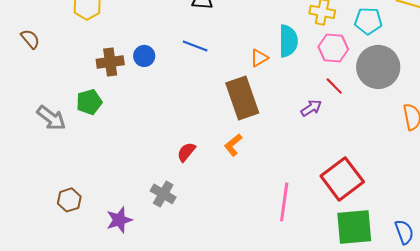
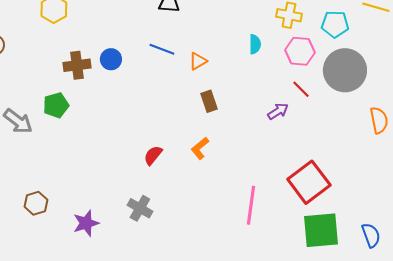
cyan semicircle: (288, 41) -> (255, 44), size x0.6
orange triangle: (259, 58) -> (198, 61), moved
brown rectangle: (242, 98) -> (209, 101), size x0.5
gray cross: (163, 194) -> (140, 208), moved

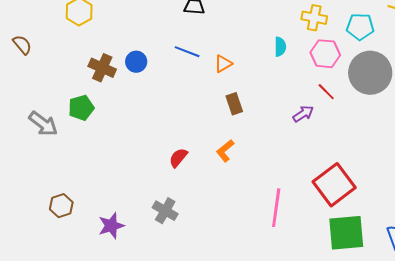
brown cross: (77, 65) -> (102, 68), turned 32

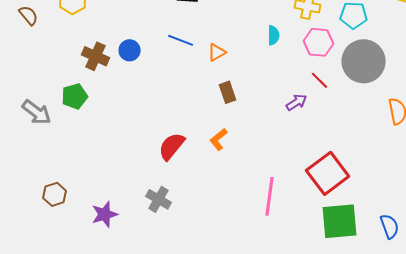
brown semicircle: (22, 45) -> (29, 15), moved
red semicircle: (178, 158) -> (172, 146), size x1.4

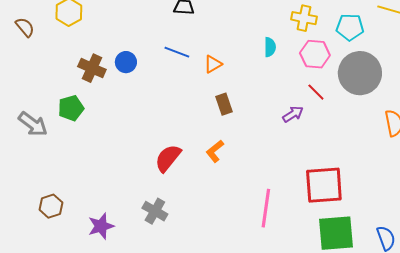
red square: (328, 173) -> (324, 185), turned 33

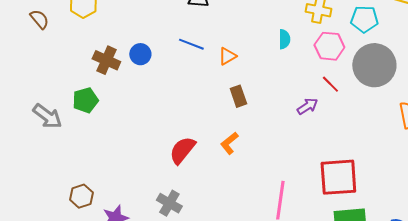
brown hexagon: (51, 206) -> (81, 196), moved

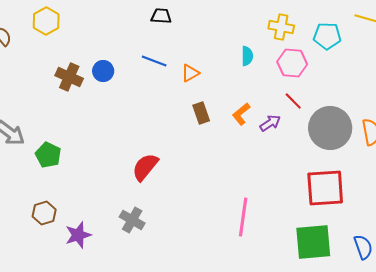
gray circle: (374, 65) -> (330, 128), moved
green pentagon: (85, 100) -> (48, 155), moved, turned -30
orange L-shape: (229, 143) -> (241, 114), moved
red square: (338, 177) -> (325, 188), moved

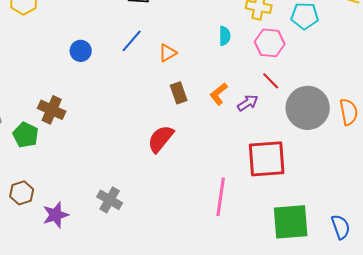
blue line: (154, 61) -> (132, 41), turned -70
brown cross: (69, 77) -> (52, 110), moved
red semicircle: (145, 167) -> (161, 139), moved
red square: (325, 188) -> (267, 159), moved

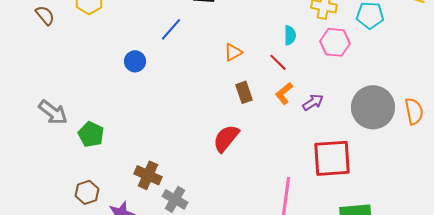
blue line: (132, 41) -> (171, 29), moved
blue circle: (81, 51) -> (135, 61), moved
red line: (271, 81) -> (278, 62), moved
brown cross: (52, 110) -> (148, 175), moved

